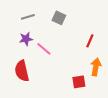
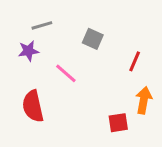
gray square: (59, 18) -> (93, 39), moved
purple star: (26, 39) -> (28, 51), moved

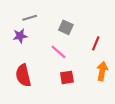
pink line: (66, 73) -> (58, 52), moved
red square: (118, 123) -> (67, 77), moved

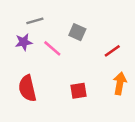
red line: (96, 43) -> (112, 51), turned 32
pink line: (58, 52) -> (52, 48), moved

